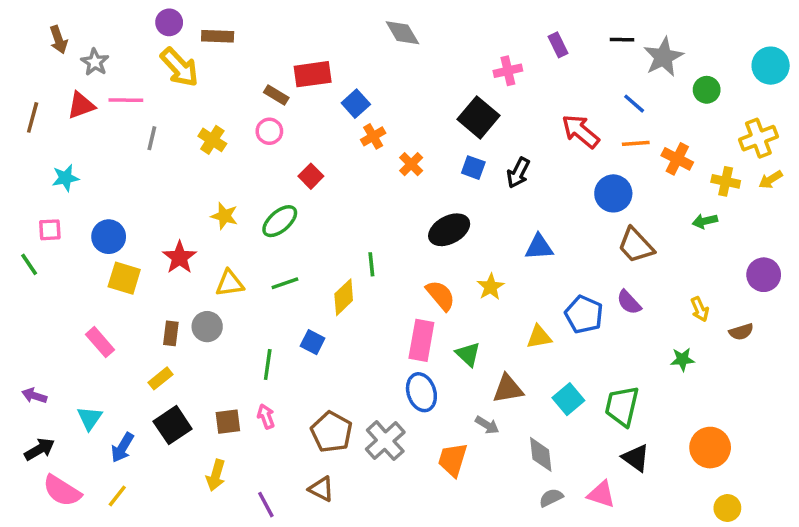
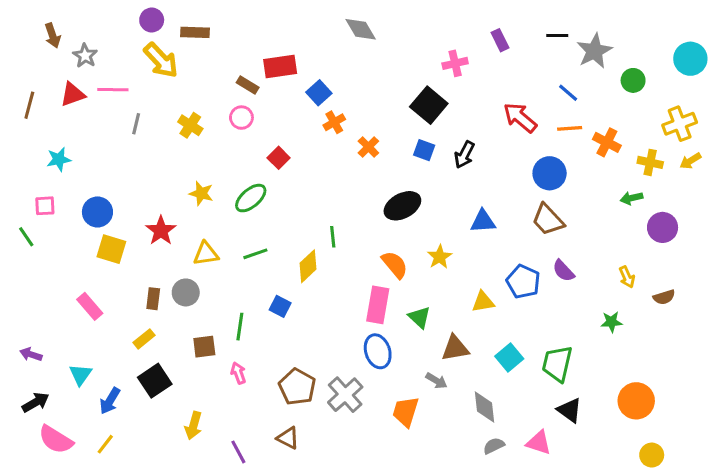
brown trapezoid: (636, 245) -> (548, 220), moved
purple circle: (764, 275) -> (663, 227), moved
brown square: (228, 422) -> (204, 347), moved

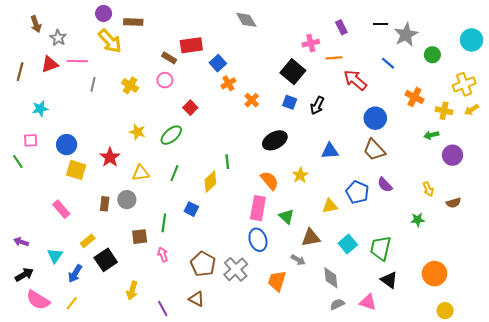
orange line: (570, 128) -> (334, 58), moved
green line: (255, 254) -> (174, 173), turned -49
yellow rectangle: (144, 339) -> (88, 241), moved

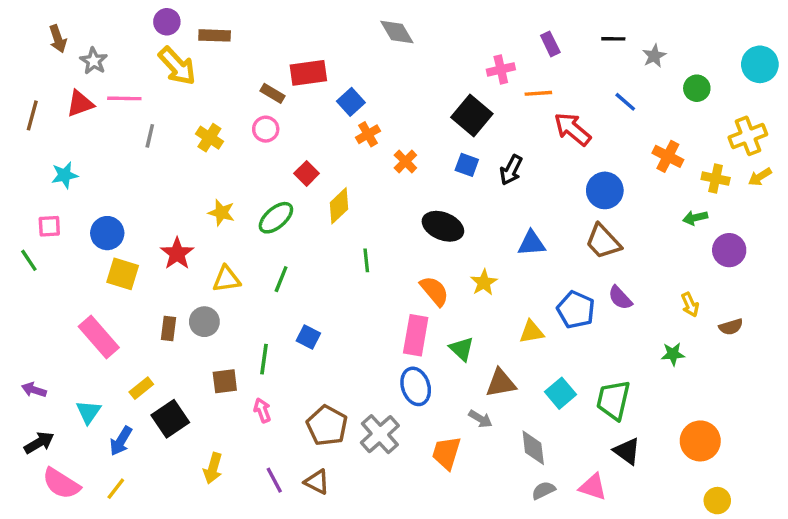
gray star: (406, 35) -> (654, 56), size x0.6
black ellipse: (275, 140) -> (443, 226), turned 50
yellow diamond: (210, 182) -> (339, 206), moved
pink rectangle: (61, 209) -> (99, 337), size x1.4
purple line: (163, 308) -> (274, 480), moved

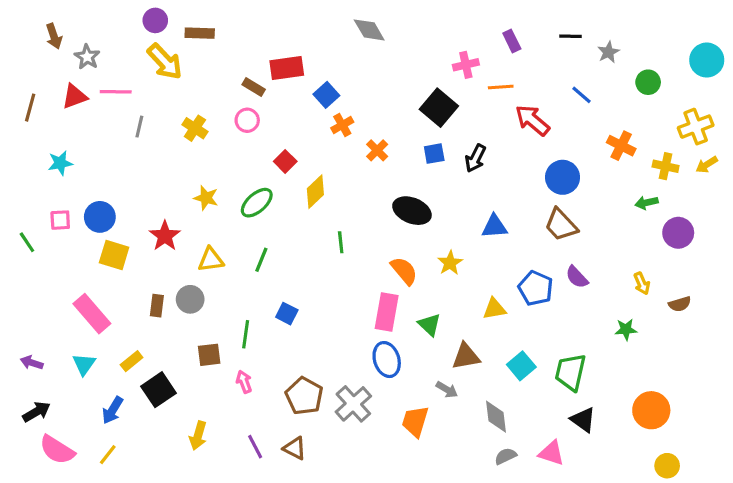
blue square: (467, 165) -> (434, 154), turned -30
pink square: (49, 226) -> (60, 220), moved
cyan triangle: (88, 412) -> (84, 364), moved

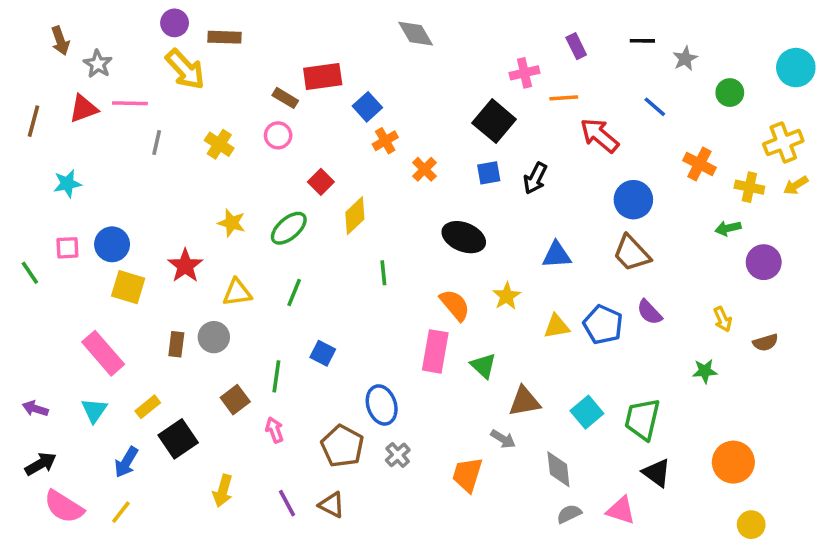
yellow triangle: (494, 309) -> (557, 326), moved
brown square: (209, 355) -> (235, 400), turned -30
blue ellipse: (387, 360) -> (382, 405), moved
gray cross: (353, 404) -> (398, 455), size x0.6

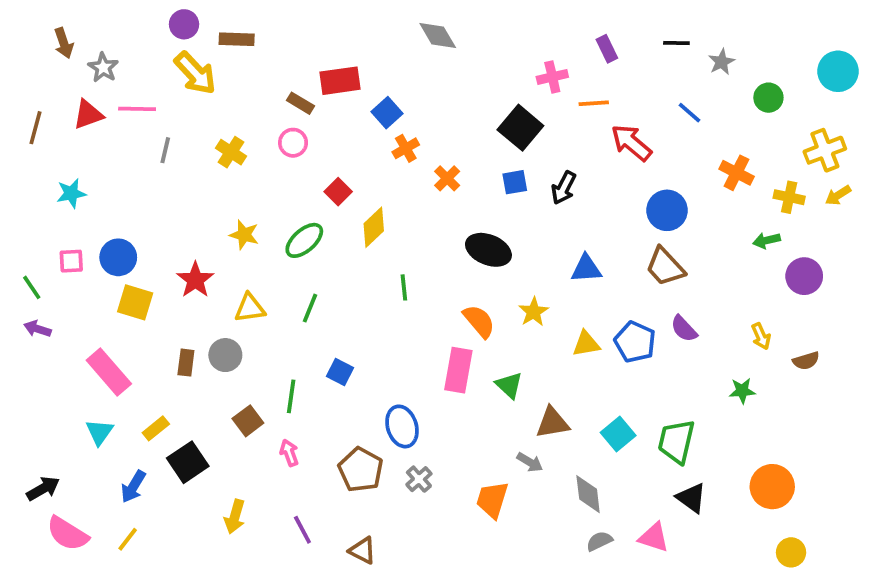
purple arrow: (35, 409) -> (37, 329), moved
brown triangle: (332, 505) -> (363, 551), moved

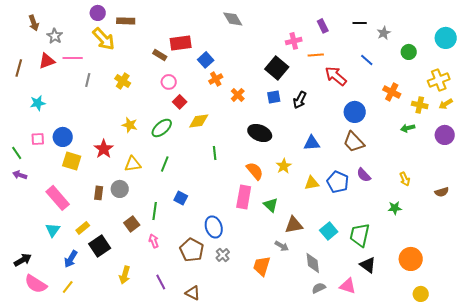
pink circle: (293, 143) -> (169, 82), moved
yellow diamond: (374, 227) -> (199, 121), turned 35
purple circle: (804, 276) -> (445, 135), moved
brown semicircle: (806, 361) -> (442, 192), moved

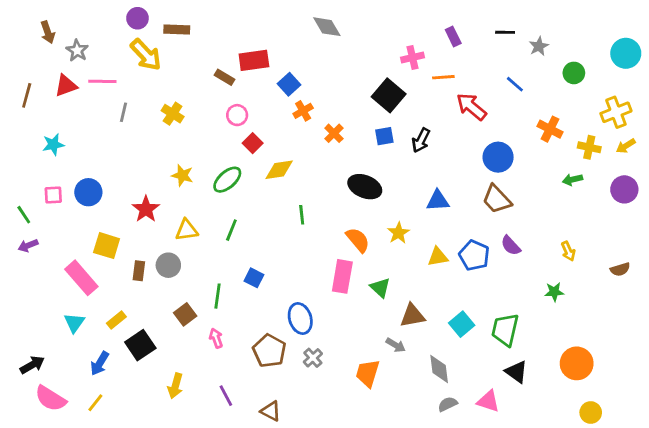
yellow square: (72, 161) -> (107, 246), moved
purple arrow: (20, 175) -> (28, 246), turned -40

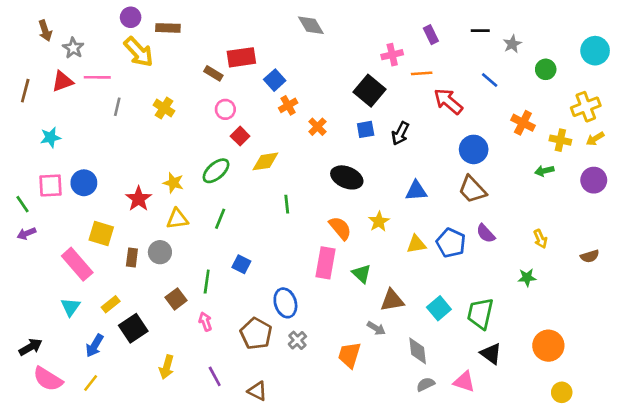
yellow star: (182, 175) -> (173, 183), moved
pink square: (53, 195) -> (51, 185), size x1.4

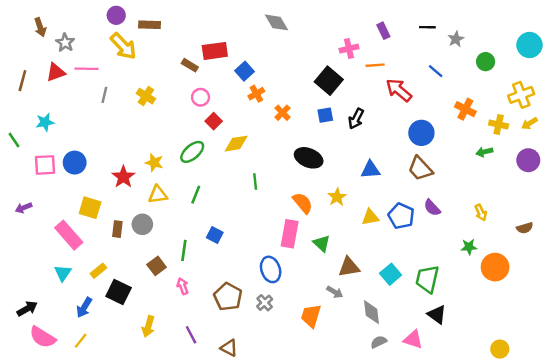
green line: (22, 204) -> (14, 140), moved
blue ellipse: (285, 303) -> (271, 269), moved
black square: (133, 328) -> (119, 292), turned -30
orange circle: (548, 346) -> (495, 267), moved

